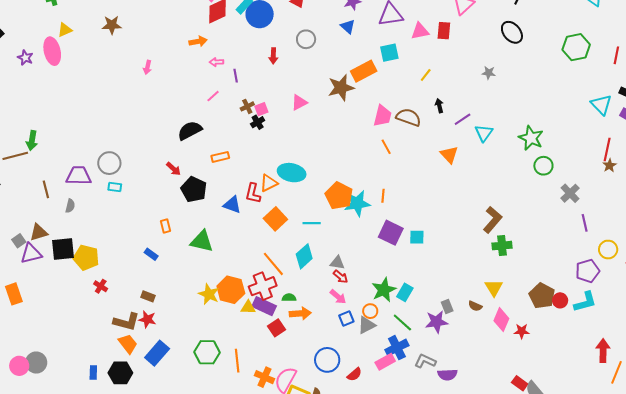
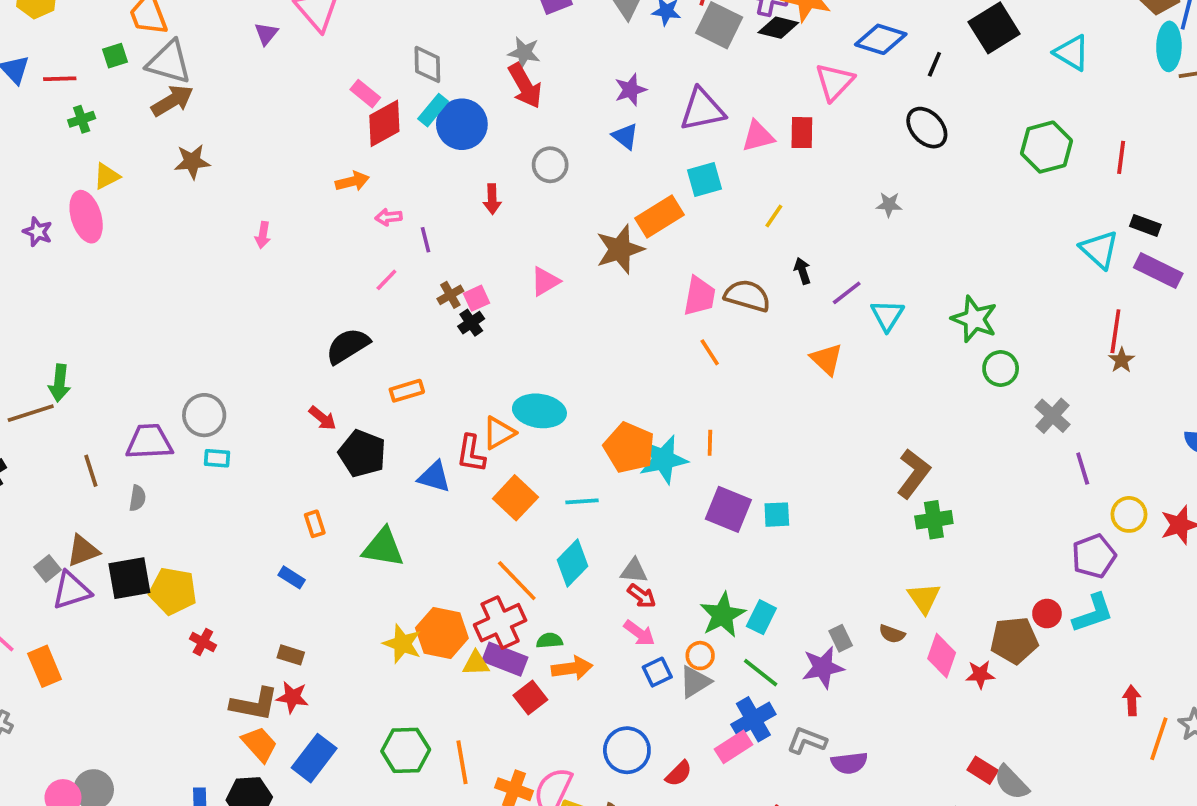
brown pentagon: (542, 296) -> (1014, 640), moved, turned -30
red arrow: (603, 351) -> (1132, 700), size x0.7

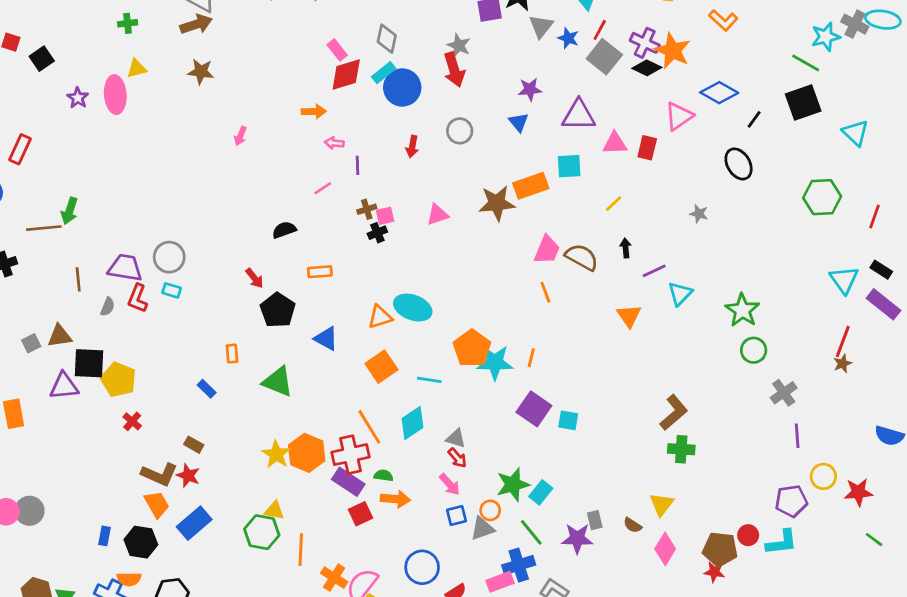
black semicircle: (348, 346) -> (284, 230), size x0.7
red L-shape: (471, 454) -> (138, 298), moved
purple triangle: (71, 590) -> (64, 386), moved
yellow triangle: (476, 663) -> (274, 510), moved
red star: (980, 674) -> (714, 572), moved

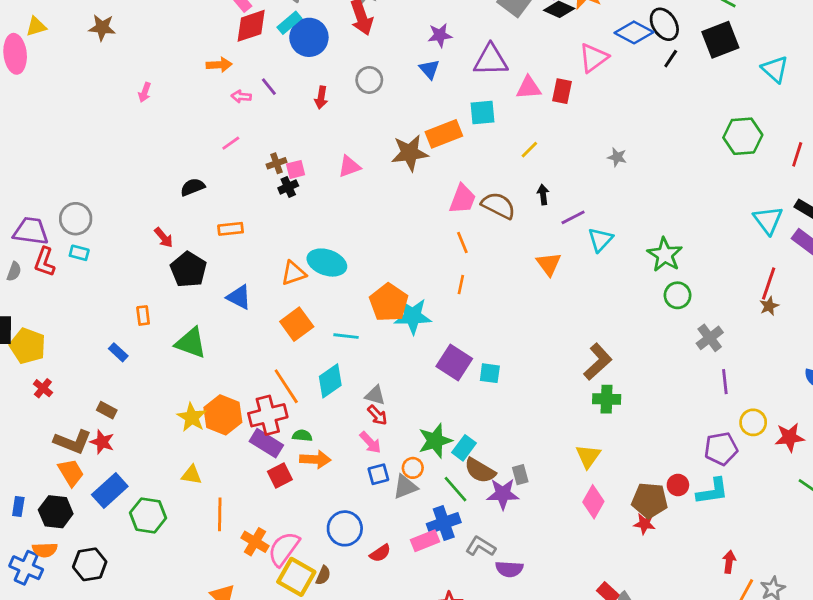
black ellipse: (739, 164) -> (664, 24), moved
purple line: (357, 165) -> (269, 87), moved, turned -36
orange line: (531, 358) -> (461, 285), moved
brown semicircle: (633, 525) -> (480, 471), moved, size x1.6
green hexagon: (262, 532) -> (148, 515), moved

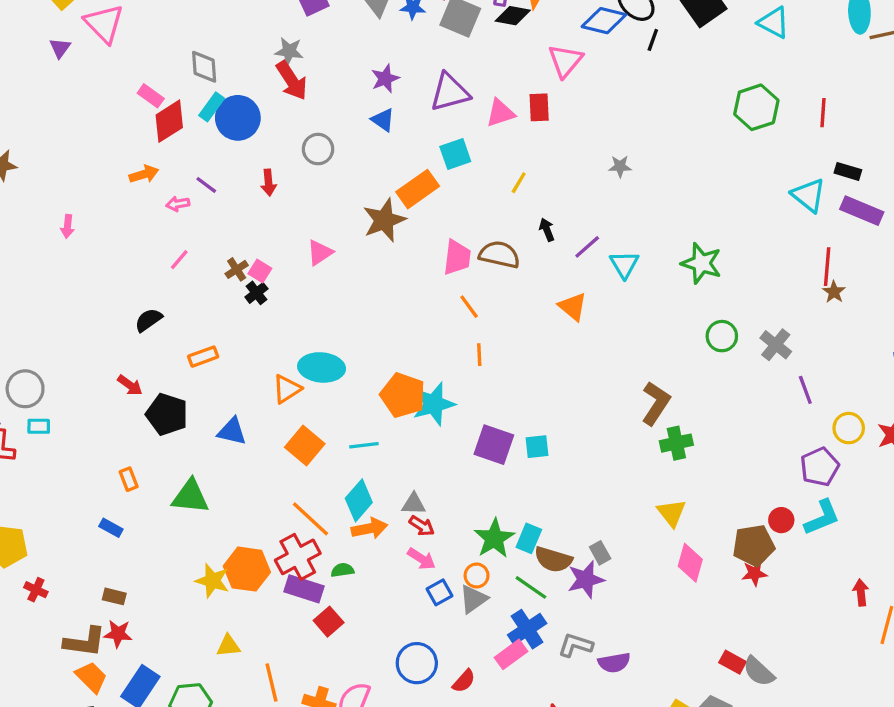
pink square: (296, 169) -> (260, 271), turned -30
green circle: (678, 295) -> (722, 336), moved
orange arrow: (315, 459) -> (369, 528), moved

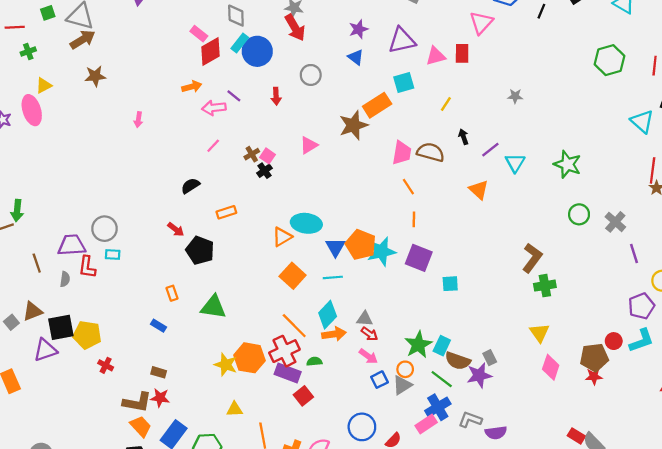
pink arrow: (178, 204) -> (214, 108), size x1.5
blue triangle: (232, 431) -> (335, 247), moved, turned 45
purple square: (494, 445) -> (419, 258), moved

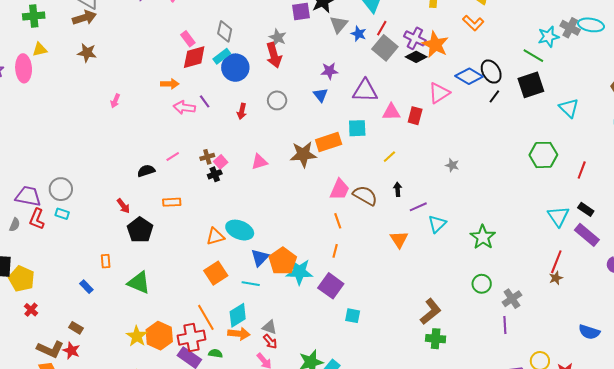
green cross: (28, 52) -> (34, 16), size x1.5
pink line: (213, 146) -> (173, 157), moved
purple line: (634, 253) -> (505, 325), moved

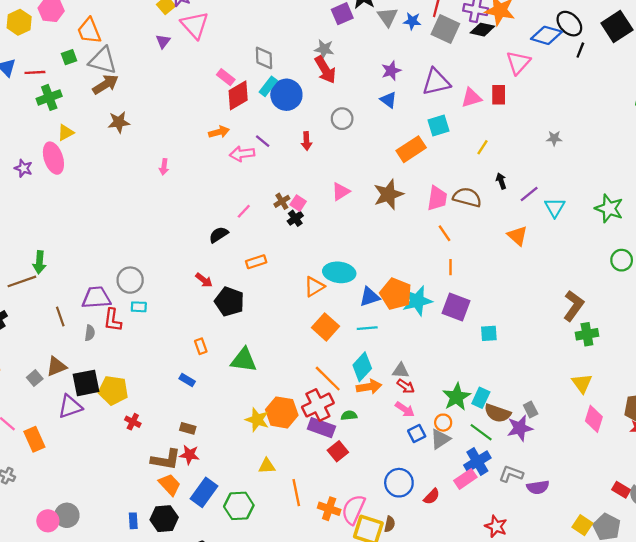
brown star: (303, 154) -> (388, 194), moved
blue triangle: (260, 258) -> (370, 297), turned 42

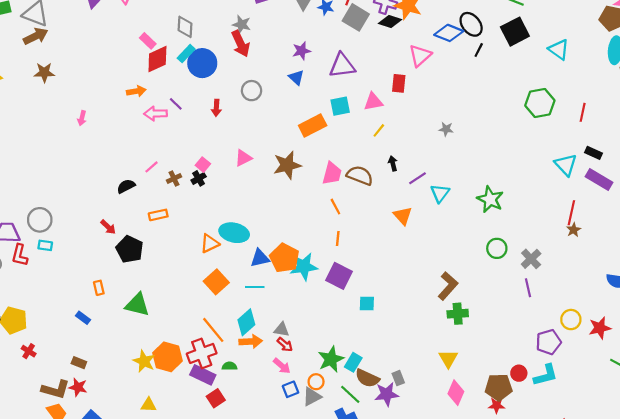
pink triangle: (471, 98) -> (373, 102), moved
brown cross: (282, 201) -> (174, 179), moved

